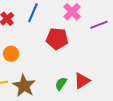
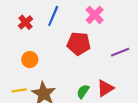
purple line: (99, 25) -> (120, 52), moved

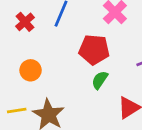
green semicircle: (83, 91) -> (100, 80), moved

